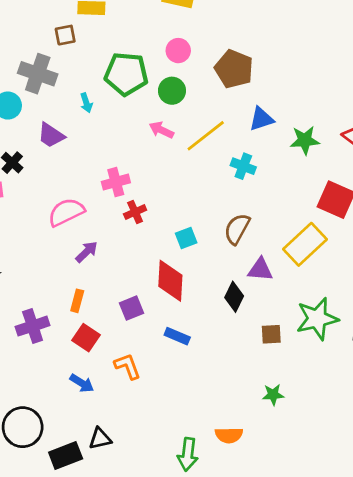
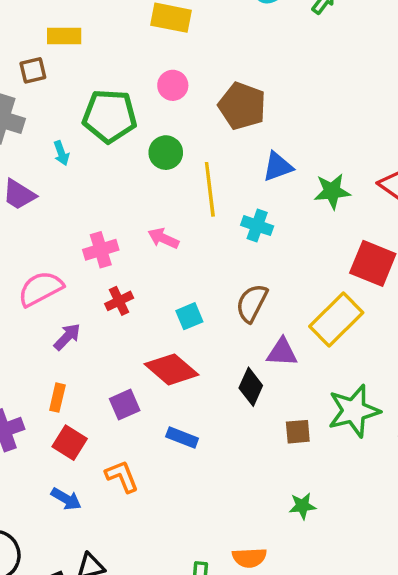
green circle: (172, 91) -> (166, 153), moved
pink arrow: (161, 130) -> (163, 238), moved
yellow line: (206, 136) -> (210, 189), turned -57
red cross: (135, 212) -> (119, 301), moved
red diamond: (170, 281) -> (171, 369), turned -51

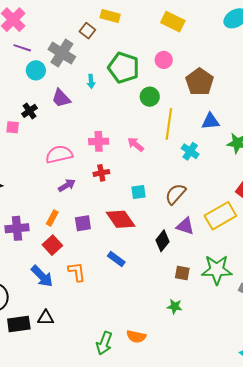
brown square: (33, 70) -> (87, 31), turned 35
purple square: (125, 405) -> (83, 223), moved
blue arrow: (66, 499) -> (42, 276), size x1.4
green star: (302, 506) -> (175, 306), moved

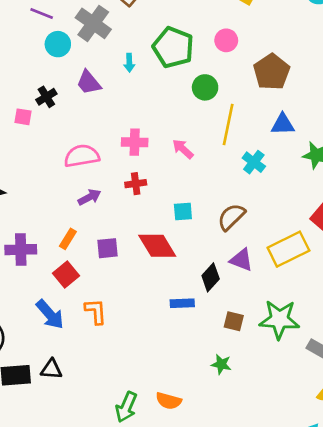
blue rectangle: (116, 259) -> (182, 303), moved, turned -42

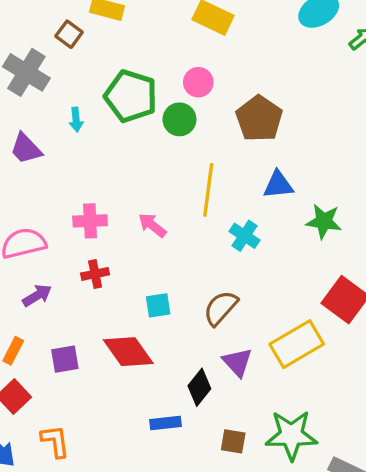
green circle: (205, 87) -> (179, 119), moved
purple triangle: (241, 260) -> (237, 362), turned 30

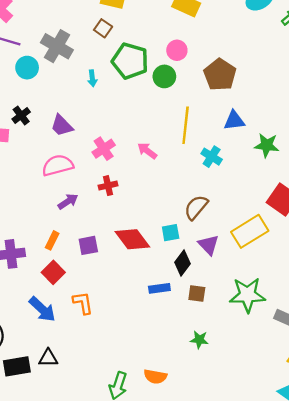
brown square: (69, 34) -> (103, 28), moved
purple trapezoid: (26, 149) -> (62, 126), moved
pink cross: (90, 221) -> (104, 149), turned -30
cyan square: (158, 305) -> (171, 233), moved
brown square: (233, 441) -> (197, 294), moved

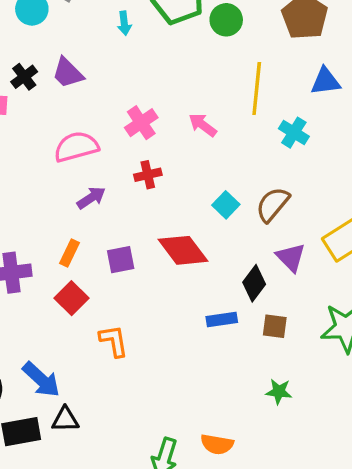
purple trapezoid: (62, 126) -> (68, 73), moved
cyan square: (171, 233) -> (226, 205), moved, turned -36
blue arrow: (42, 309) -> (41, 380), moved

